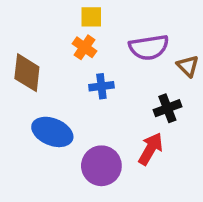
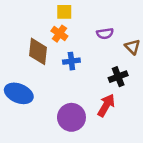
purple semicircle: (149, 47) -> (105, 34), size x0.6
brown diamond: (27, 73) -> (38, 51), moved
blue ellipse: (52, 132) -> (19, 93), moved

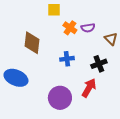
orange cross: (59, 34) -> (70, 28), moved
blue cross: (71, 61) -> (67, 59), moved

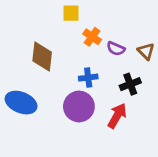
purple semicircle: (88, 28) -> (116, 49), moved, turned 32
purple circle: (60, 98) -> (79, 106), moved

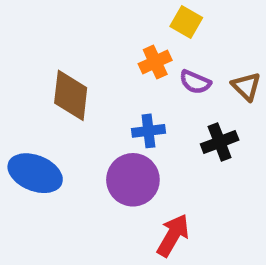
yellow square: (71, 13) -> (186, 22), moved, turned 30
orange cross: (92, 37) -> (155, 62), turned 30
red arrow: (117, 116) -> (173, 235), moved

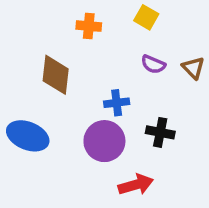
orange cross: (155, 62) -> (89, 26), moved, turned 30
black cross: (220, 142) -> (160, 132), moved, turned 32
red arrow: (173, 235) -> (136, 185), turned 44

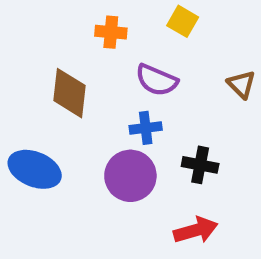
purple semicircle: (153, 64) -> (157, 80), moved, size x1.4
red arrow: (136, 185) -> (196, 230), moved

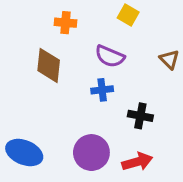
orange cross: (111, 32) -> (65, 23), moved
blue ellipse: (35, 169) -> (24, 153), moved
purple circle: (130, 176) -> (91, 153), moved

